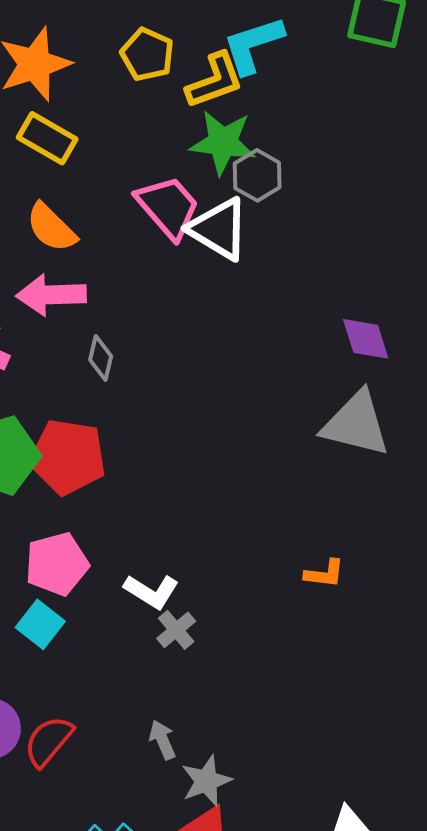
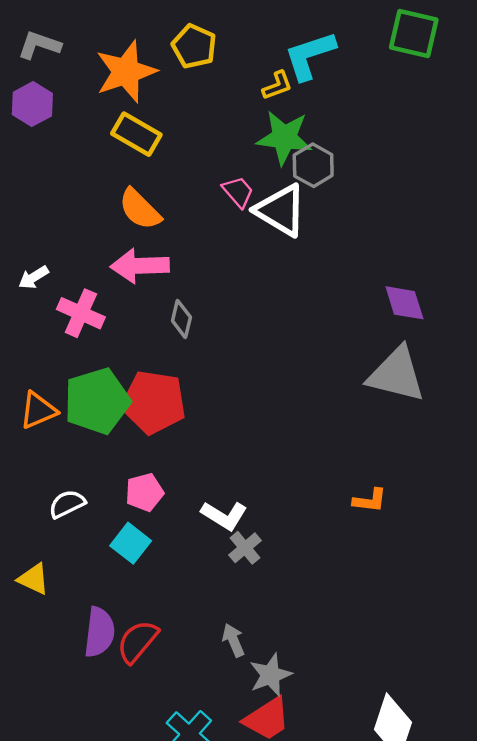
yellow pentagon: (147, 55) -> (194, 46), moved
yellow L-shape: (215, 81) -> (277, 86), size x0.6
pink trapezoid: (168, 207) -> (238, 192), size x0.6
pink pentagon: (57, 564) -> (144, 492), size x0.7

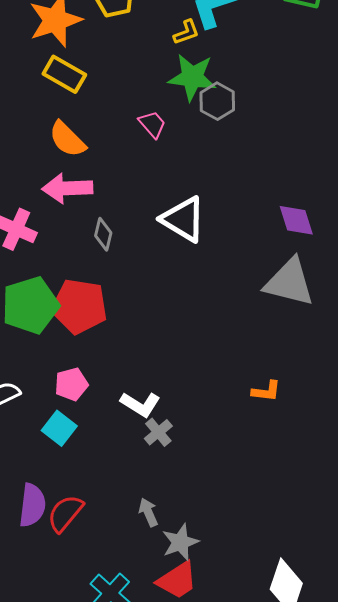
white triangle: (281, 210) -> (183, 219), moved

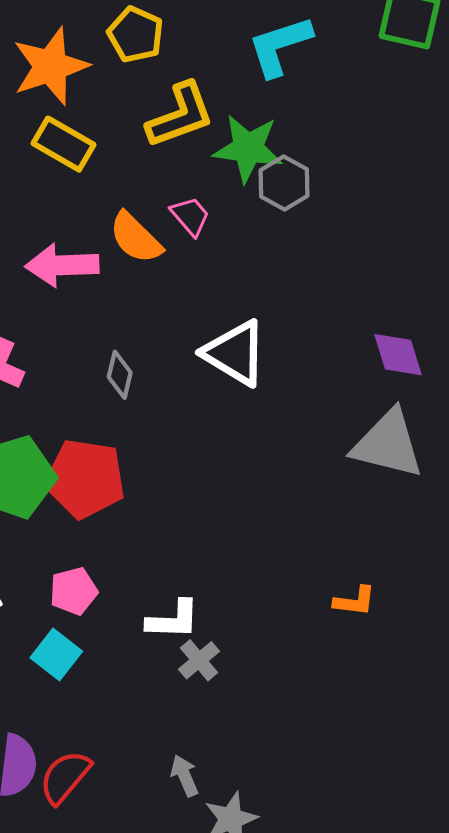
yellow L-shape: (186, 32) -> (180, 115), moved, size x1.8
orange semicircle: (67, 139) -> (136, 238), moved
pink arrow: (67, 188) -> (62, 265), moved
white L-shape: (140, 404) -> (173, 620), turned -30

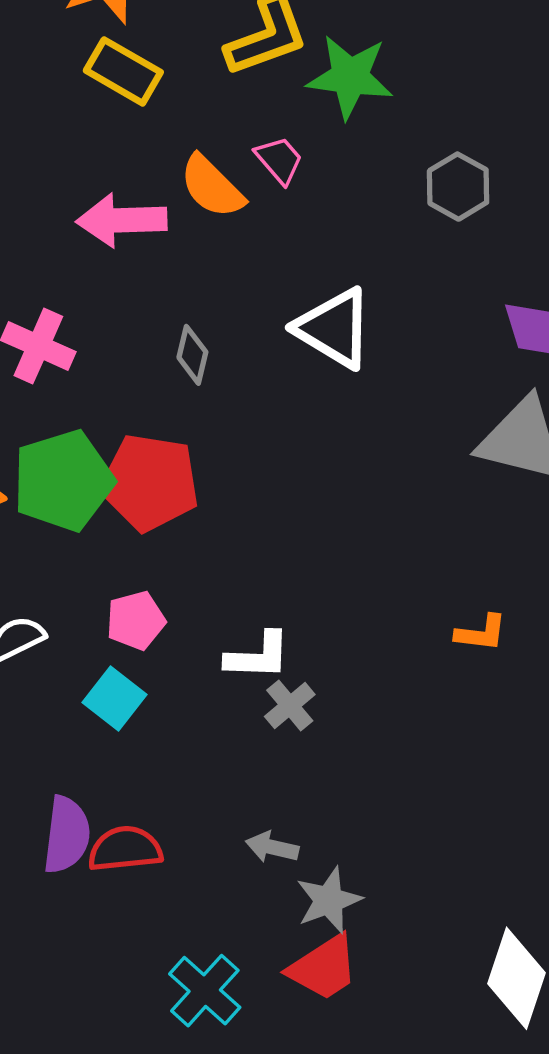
gray hexagon: (284, 183) -> (458, 187), moved
gray arrow: (185, 776) -> (272, 847), turned -54
red semicircle: (65, 777) -> (125, 849), turned 44

